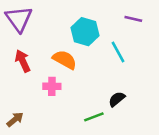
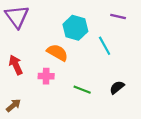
red arrow: (23, 61) -> (16, 65), moved
black semicircle: (117, 99) -> (117, 87), moved
green line: (94, 117) -> (82, 90), moved, turned 42

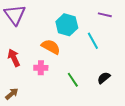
green line: (82, 90) -> (73, 80), turned 35

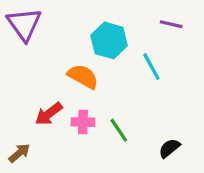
red arrow: (14, 58) -> (49, 114), moved, turned -102
pink cross: (41, 68) -> (83, 122), moved
black semicircle: (104, 78) -> (169, 148), moved

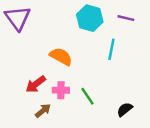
cyan hexagon: (109, 40) -> (90, 18), moved
cyan line: (151, 67) -> (111, 49), turned 40
brown arrow: (19, 153) -> (43, 111), moved

